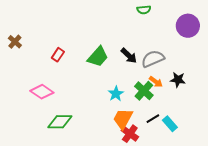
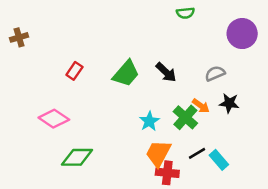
brown cross: (15, 42) -> (19, 37), moved, turned 32
gray semicircle: (153, 59) -> (215, 73), moved, size x0.7
red cross: (130, 134) -> (167, 173), turned -30

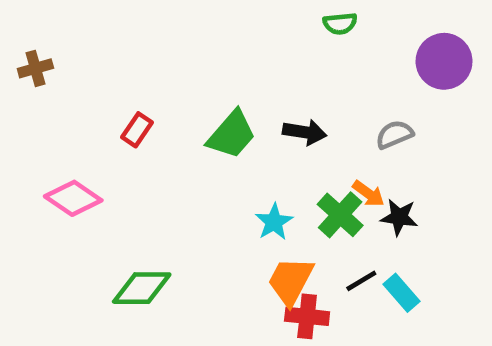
black arrow: (166, 72) -> (305, 132), turned -35
black star: (229, 103) -> (399, 217), moved
pink diamond: (54, 119) -> (73, 198), moved

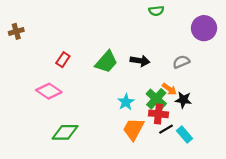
pink diamond: (73, 198) -> (49, 91), moved
red cross: (307, 316) -> (158, 114), moved

